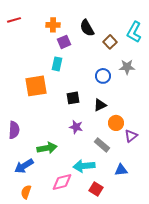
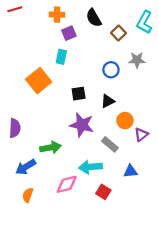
orange square: (36, 86) -> (39, 81), turned -30
purple star: (76, 127) -> (82, 125), size x1.6

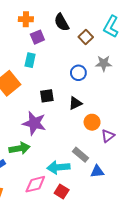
purple star: (82, 125) -> (34, 123), moved
gray rectangle: (110, 144) -> (80, 155), moved
red square: (103, 192) -> (62, 191), moved

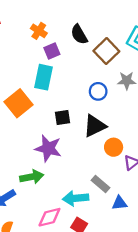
orange cross: (26, 19) -> (39, 31), turned 32
brown square: (86, 37) -> (106, 51), size x1.5
cyan rectangle: (30, 60) -> (44, 77), size x1.5
black triangle: (75, 103) -> (95, 126), size x1.5

